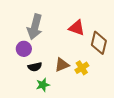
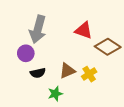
brown diamond: (99, 43) -> (108, 47), turned -70
green star: (43, 85) -> (55, 94), moved

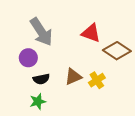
gray arrow: (38, 29) -> (41, 32), turned -48
green star: (55, 94) -> (38, 101), moved

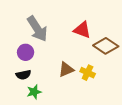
black semicircle: (41, 79) -> (23, 75), moved
yellow cross: (97, 80) -> (88, 73), turned -32

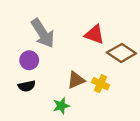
green star: (34, 92) -> (61, 106), moved

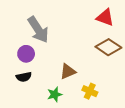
red triangle: (94, 34) -> (105, 18), moved
yellow cross: (101, 84) -> (90, 91), moved

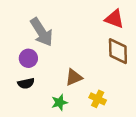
brown diamond: (108, 47) -> (118, 51), turned 55

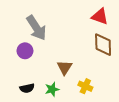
brown triangle: (74, 77) -> (65, 67), turned -35
black semicircle: (26, 83) -> (27, 88), moved

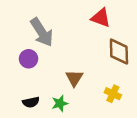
red triangle: (100, 16) -> (101, 18), moved
yellow cross: (85, 86) -> (113, 94), moved

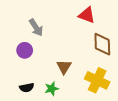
gray arrow: (42, 32) -> (36, 28), size x0.7
yellow cross: (113, 94) -> (97, 80), size x1.6

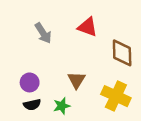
red triangle: (87, 15) -> (88, 27), moved
purple circle: (25, 50) -> (30, 82), moved

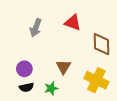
gray arrow: (43, 33) -> (36, 28), turned 54

